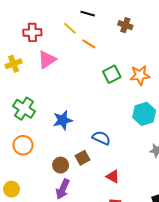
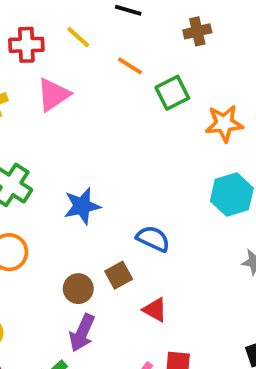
brown cross: (125, 25) -> (197, 31), turned -32
yellow line: (70, 28) -> (78, 37), moved
green square: (112, 74) -> (172, 93), moved
red triangle: (113, 177) -> (155, 310), moved

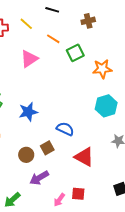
pink triangle: (53, 95) -> (29, 59), moved
red triangle: (155, 310) -> (84, 157), moved, size x1.5
purple arrow: (82, 333) -> (39, 178), moved, turned 36

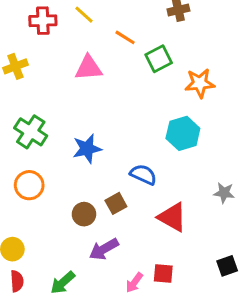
pink triangle: (29, 59) -> (89, 68), turned 30
cyan hexagon: (106, 106) -> (183, 133), moved

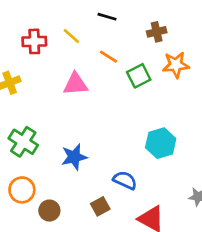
orange star: (200, 83) -> (176, 65), moved
brown circle: (84, 214) -> (49, 211), moved

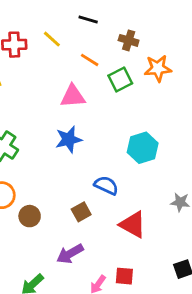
brown cross: (157, 32) -> (129, 40), moved, turned 30
pink triangle: (76, 84) -> (73, 96), moved
blue star: (74, 157) -> (69, 139), moved

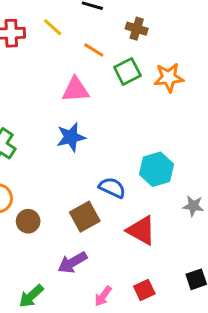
orange star: (158, 68) -> (169, 78), moved
cyan hexagon: (143, 148) -> (157, 169), moved
brown square: (81, 212) -> (85, 217), size x1.4
red square: (124, 276) -> (144, 290), moved, turned -30

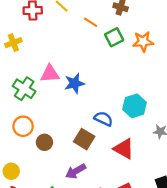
pink triangle: (75, 90) -> (50, 74), moved
brown square: (85, 217) -> (84, 139), turned -30

